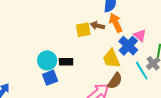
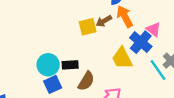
brown arrow: (97, 26) -> (104, 21), turned -40
brown semicircle: (115, 81) -> (86, 81), moved

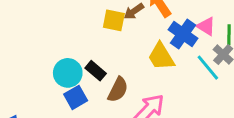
yellow square: (88, 27) -> (114, 20), turned 30
pink triangle: (154, 29) -> (206, 26), moved
black rectangle: (70, 65) -> (96, 71), turned 49

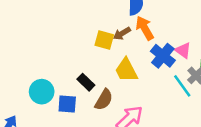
yellow trapezoid: (161, 57) -> (126, 70), moved
cyan circle: (68, 73) -> (42, 92), moved
blue square: (76, 97) -> (67, 104), turned 30

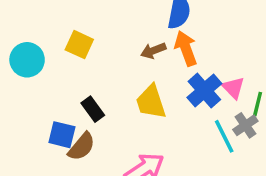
yellow square: (104, 40) -> (79, 45), moved
cyan circle: (42, 92) -> (27, 60), moved
brown semicircle: (104, 100) -> (82, 147), moved

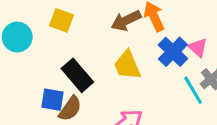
brown arrow: (153, 51) -> (126, 21), size x1.4
black rectangle: (93, 109) -> (77, 75), size x1.5

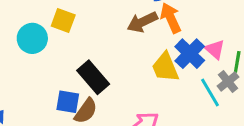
yellow square: (61, 20) -> (63, 21), moved
yellow trapezoid: (127, 65) -> (165, 67), moved

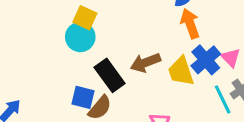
brown arrow: (142, 22) -> (145, 63), moved
cyan circle: (32, 38) -> (80, 37), moved

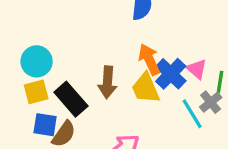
yellow square: (85, 18) -> (36, 92), moved, turned -35
orange arrow: (190, 24) -> (149, 59), moved
brown arrow: (145, 63) -> (107, 82), turned -60

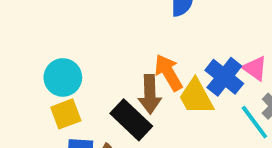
orange arrow: (149, 59) -> (168, 73), moved
black rectangle: (71, 99) -> (131, 120), moved

